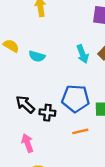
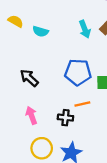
black cross: (47, 113) -> (65, 118), moved

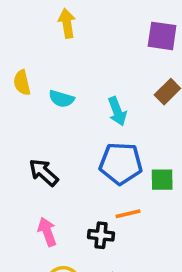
yellow semicircle: (16, 21) -> (22, 83), turned -133
cyan arrow: (85, 29) -> (117, 111), moved

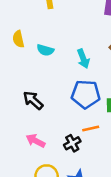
pink arrow: (47, 232) -> (36, 141), turned -42
black cross: (101, 235) -> (72, 143), turned -35

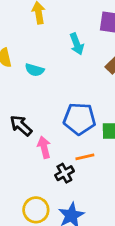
cyan arrow: (83, 59) -> (77, 44), moved
pink arrow: (36, 141) -> (44, 147), moved, turned 48

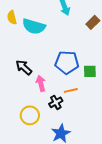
cyan semicircle: (35, 70) -> (34, 26), size x1.6
yellow circle: (36, 210) -> (30, 115), moved

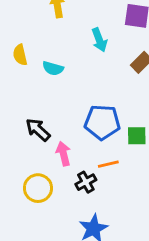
cyan semicircle: (34, 26) -> (53, 68), size x0.6
yellow circle: (30, 115) -> (38, 188), moved

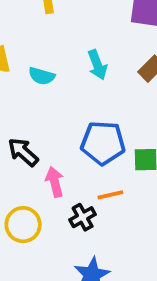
cyan arrow: (99, 40) -> (97, 65), moved

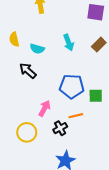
black arrow: (23, 152) -> (28, 71), moved
pink arrow: (55, 182) -> (44, 108), turned 42

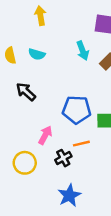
cyan arrow: (69, 42) -> (83, 51), moved
cyan semicircle: (37, 49) -> (37, 54), moved

